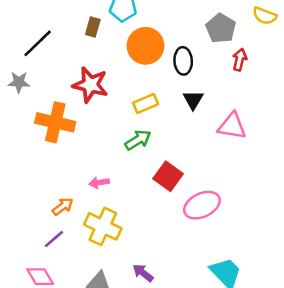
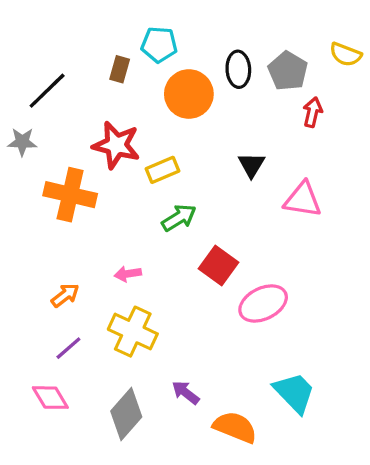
black ellipse: (183, 61) -> (238, 69), moved
yellow rectangle: (146, 104) -> (162, 170), moved
orange arrow: (63, 206) -> (65, 295), moved

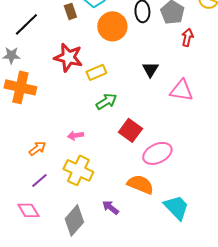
brown rectangle: (120, 69) -> (70, 11), turned -35
orange cross: (70, 195) -> (20, 87), moved
orange semicircle: (235, 427) -> (140, 184), moved

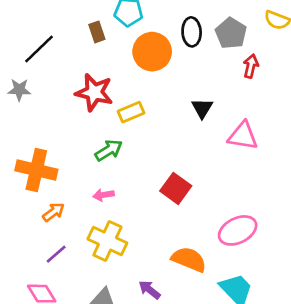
orange cross: (20, 87) -> (36, 170), moved
green arrow: (106, 101) -> (109, 150), moved
pink ellipse: (157, 153) -> (238, 230), moved

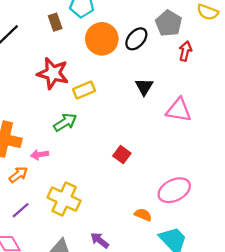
black ellipse: (192, 32) -> (136, 39), moved, turned 45
red square: (176, 188) -> (122, 155), size x0.7
pink arrow: (103, 195) -> (40, 155), moved
orange semicircle: (189, 259) -> (143, 215), moved, size x0.6

